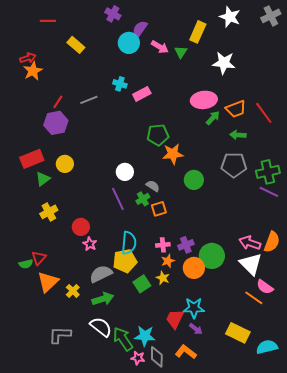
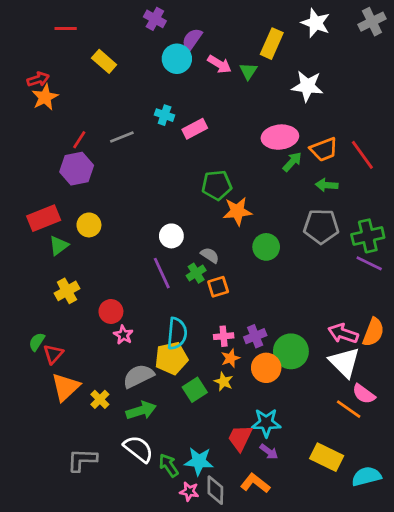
green semicircle: (26, 264) -> (37, 342), moved, turned 136
green arrow: (123, 339) -> (169, 465), size x0.7

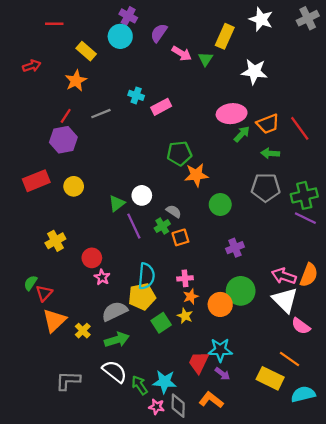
cyan circle: (177, 59) -> (120, 36), moved
orange star: (45, 97) -> (76, 81), moved
green triangle: (59, 246) -> (117, 203), moved
purple cross: (255, 336) -> (235, 248), moved
orange line: (349, 409) -> (290, 359), moved

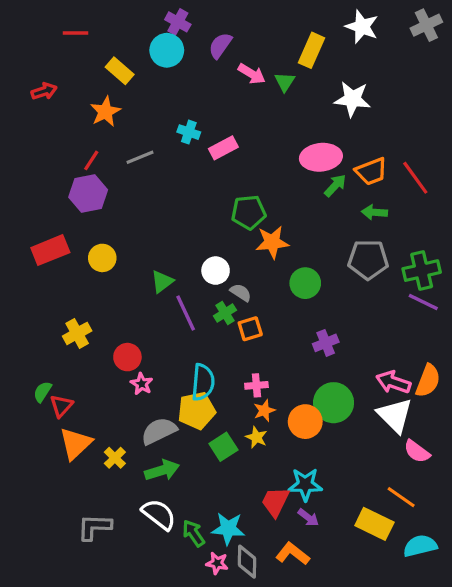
white circle: (142, 195) -> (216, 271), moved

